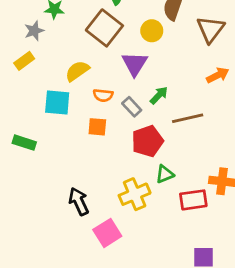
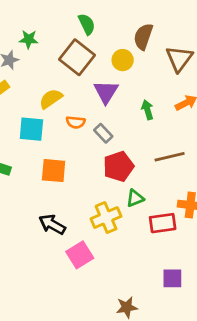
green arrow: (159, 95) -> (147, 110), moved, turned -60
brown line: (188, 118) -> (170, 157), moved
orange square: (97, 127) -> (54, 171), moved, size x1.4
black arrow: (79, 201) -> (52, 224), turned -36

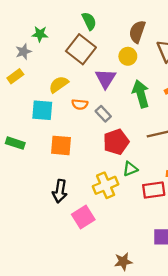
yellow circle: (123, 60) -> (128, 56), moved
green arrow: (147, 110) -> (141, 94), size x1.6
black arrow: (52, 224) -> (60, 191), turned -110

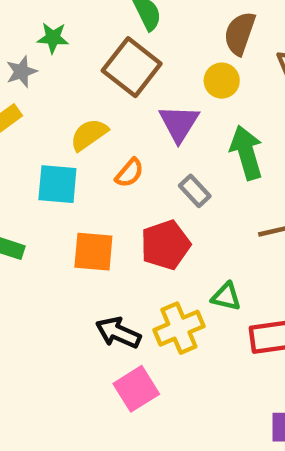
orange semicircle: (80, 104) -> (129, 173), turned -56
gray rectangle: (103, 114) -> (195, 191), moved
red pentagon: (116, 142) -> (165, 245), moved
green triangle: (130, 169) -> (226, 297), turned 35
black arrow: (60, 191) -> (118, 333), moved, turned 105

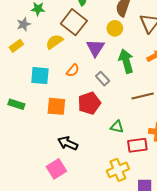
yellow semicircle: (89, 135) -> (54, 42), moved
yellow cross: (179, 328) -> (118, 170), moved
pink square: (136, 389) -> (56, 169), moved

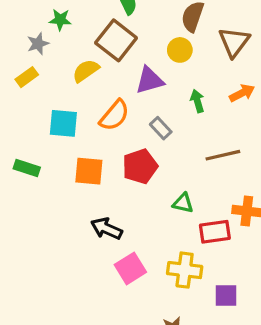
purple triangle: (95, 48) -> (150, 80), turned 42
green arrow: (126, 61) -> (197, 101), size x0.6
orange semicircle: (73, 70) -> (114, 115), size x1.5
pink square: (56, 169) -> (130, 268), moved
yellow cross: (118, 170) -> (185, 270), turned 30

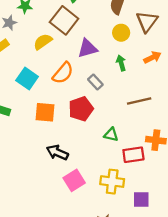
yellow circle: (180, 50) -> (121, 33), moved
cyan square: (63, 123) -> (27, 79), turned 30

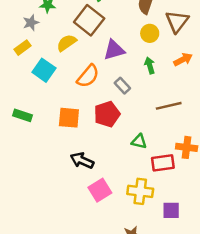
cyan square: (27, 79) -> (44, 70), moved

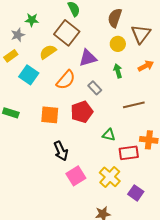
black arrow: (82, 160) -> (61, 151), turned -138
yellow cross: (140, 191) -> (110, 177), turned 35
purple square: (171, 210) -> (136, 193), turned 35

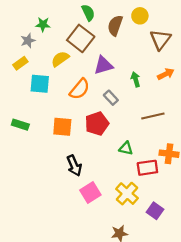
brown semicircle: (115, 18) -> (115, 26), moved
yellow circle: (118, 44) -> (140, 16), moved
cyan square: (29, 75) -> (40, 84), turned -30

